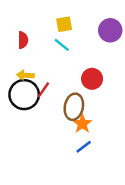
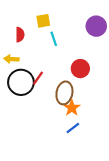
yellow square: (64, 24) -> (43, 21), moved
cyan line: (62, 45) -> (54, 39), turned 32
yellow arrow: (25, 75) -> (11, 59), moved

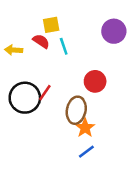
red semicircle: (20, 35) -> (41, 41), moved, turned -56
yellow arrow: (11, 59) -> (14, 50), moved

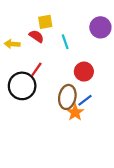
cyan line: (64, 46) -> (65, 42), moved
red line: (45, 93) -> (36, 69), moved
blue line: (86, 152) -> (85, 100), moved

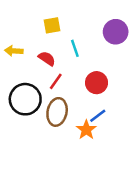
red semicircle: (36, 36) -> (47, 58), moved
red line: (36, 69) -> (56, 81), moved
brown ellipse: (67, 97) -> (57, 112), moved

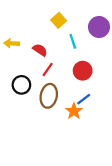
yellow square: (52, 25) -> (59, 20), moved, turned -32
cyan line: (75, 48) -> (73, 41), moved
black circle: (25, 99) -> (21, 85), size x0.7

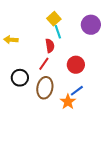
cyan line: (73, 41) -> (58, 32), moved
red semicircle: (40, 50) -> (50, 46), moved, turned 48

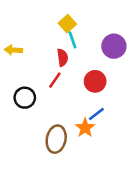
purple circle: (91, 25) -> (114, 46), moved
brown ellipse: (45, 88) -> (56, 139), moved

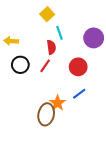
yellow square: (67, 24) -> (47, 14), moved
black circle: (25, 98) -> (20, 65), moved
orange star: (85, 128) -> (58, 103), moved

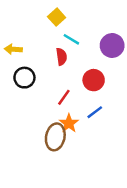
cyan line: (60, 33) -> (71, 39), turned -40
red line: (45, 66) -> (64, 97), moved

